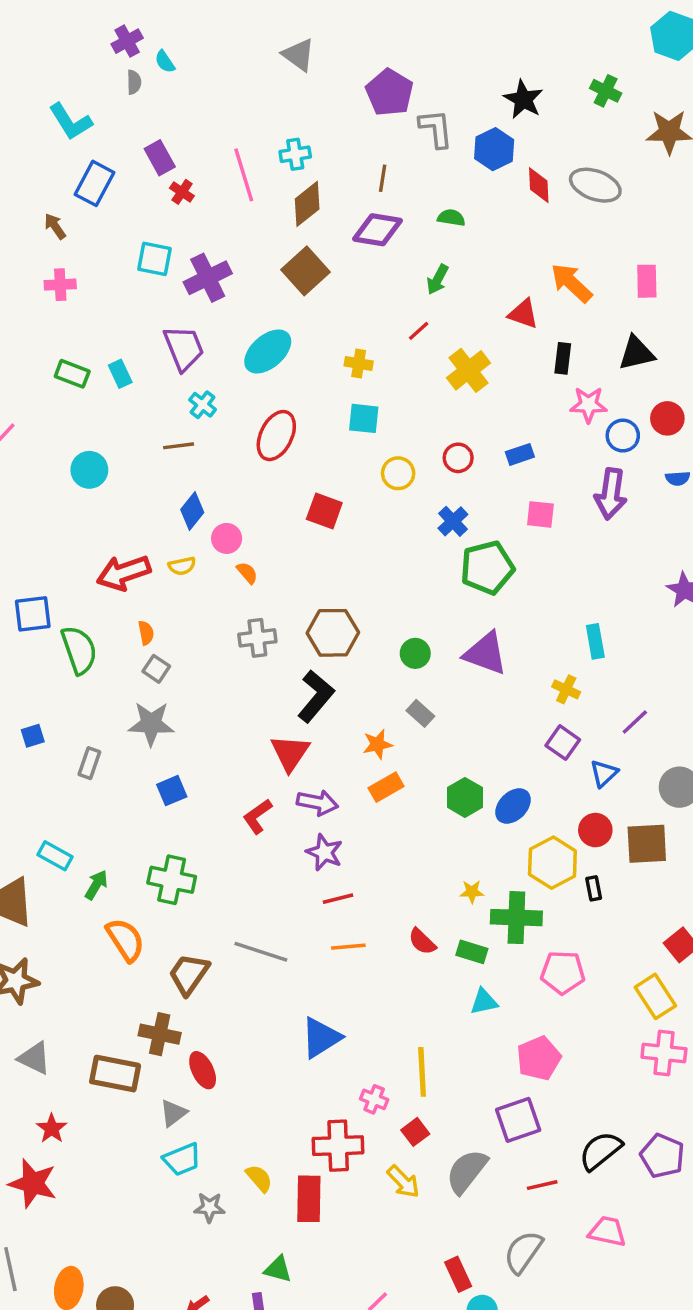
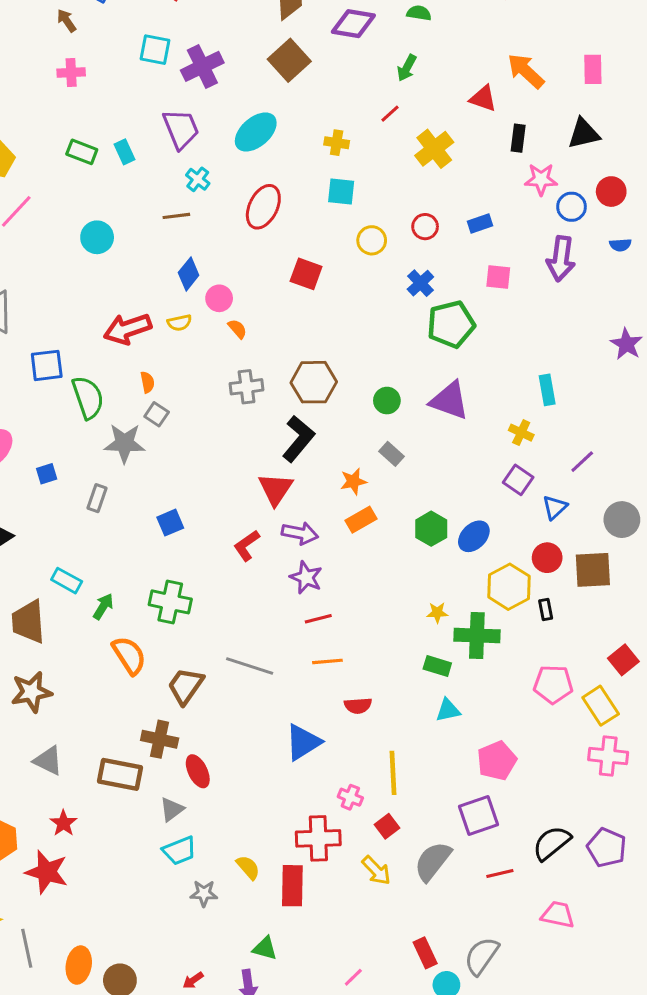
gray star: (151, 724) -> (125, 443), moved
red semicircle: (422, 942) -> (358, 706), moved, turned -48
pink pentagon: (563, 972) -> (553, 684), moved
gray semicircle: (523, 1252) -> (482, 956), moved

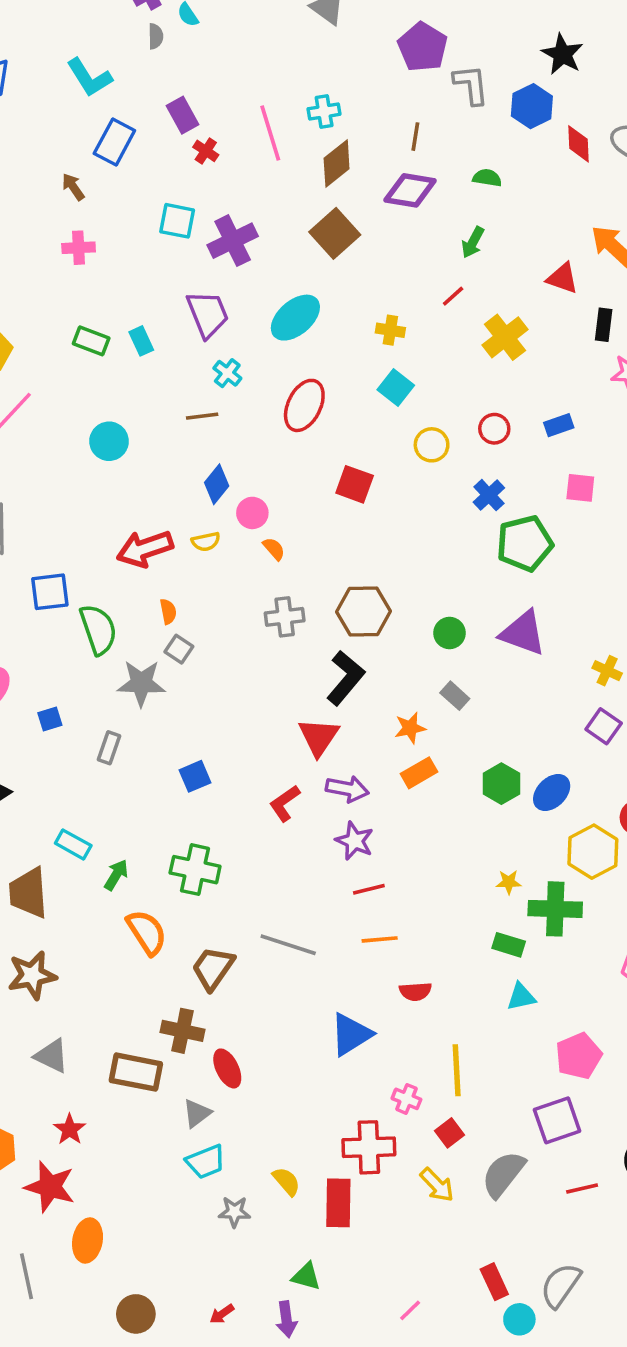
cyan square: (341, 192) -> (396, 387), turned 32
orange ellipse: (79, 965) -> (88, 1240), moved

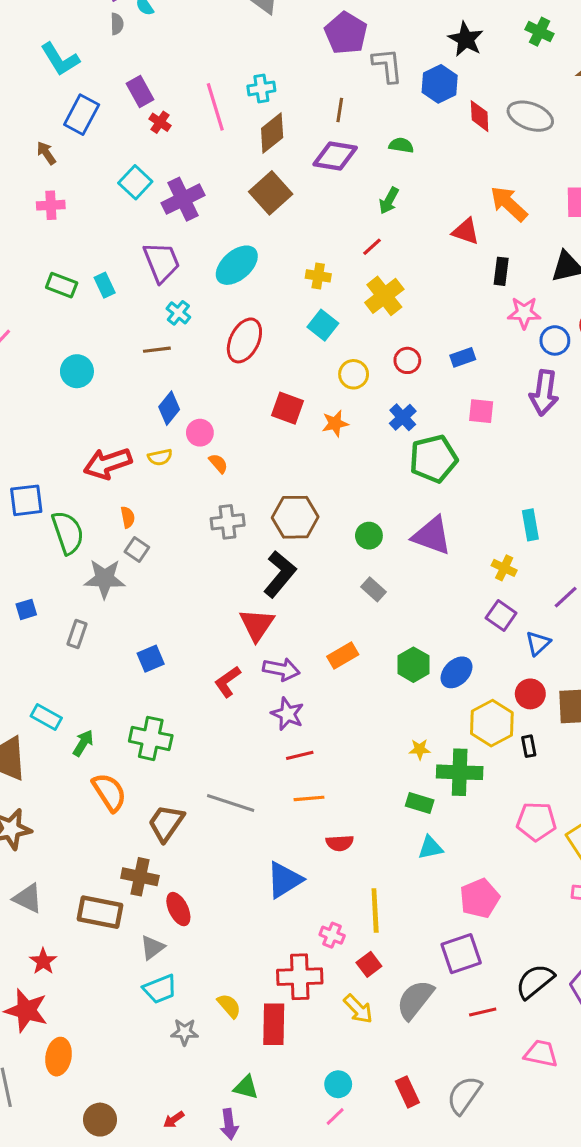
cyan square: (177, 221) -> (135, 182), turned 32
yellow cross: (505, 337) -> (384, 296), moved
orange star: (410, 728) -> (335, 423), moved
cyan circle: (519, 1319) -> (338, 1084), moved

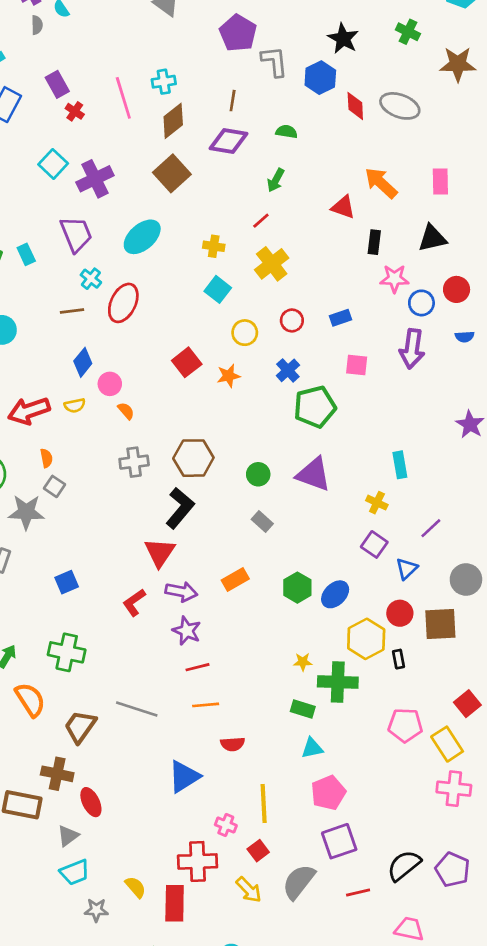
red ellipse: (244, 340) -> (123, 303), moved
red square: (287, 408) -> (187, 362), turned 32
pink pentagon: (480, 898) -> (328, 793), moved

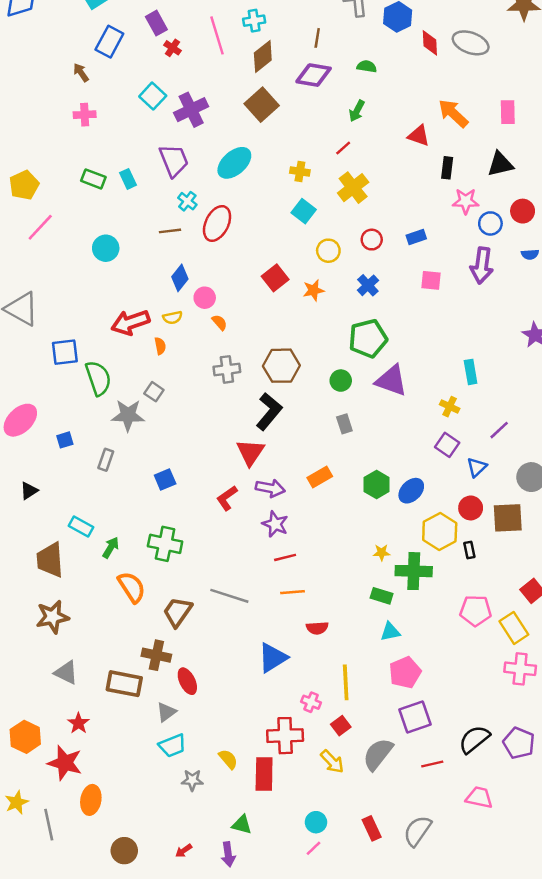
green pentagon: (315, 407) -> (368, 339), moved
orange semicircle: (46, 458) -> (160, 346), moved
gray rectangle: (262, 521) -> (344, 424), turned 30

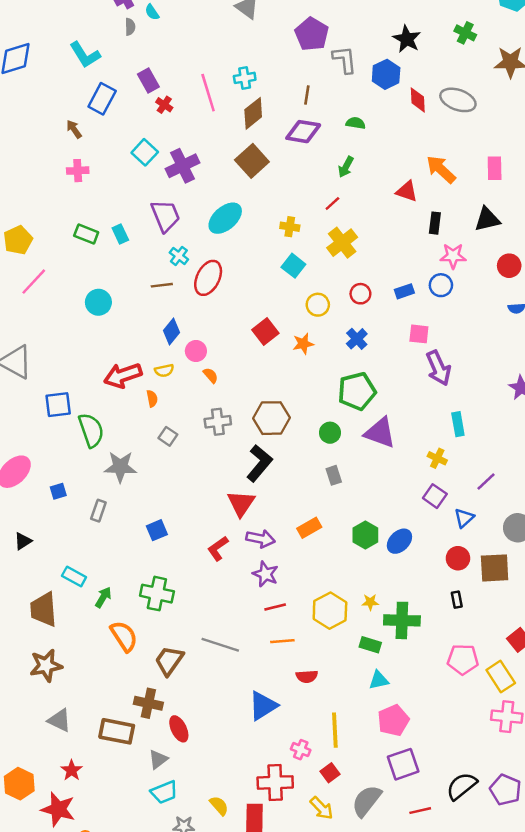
blue circle: (490, 223) -> (441, 285), moved
purple arrow: (482, 266) -> (438, 368), moved, turned -32
gray square: (154, 392) -> (168, 436), moved
yellow hexagon: (440, 531) -> (330, 611), moved

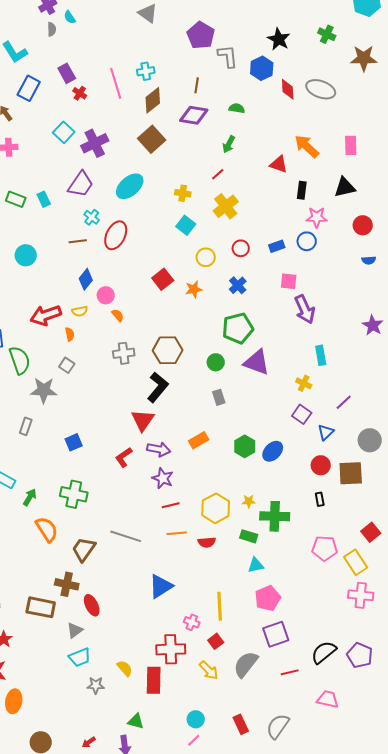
purple trapezoid: (165, 216) -> (81, 184), turned 56
gray square: (168, 436) -> (67, 365), moved
red semicircle: (307, 676) -> (207, 542), moved

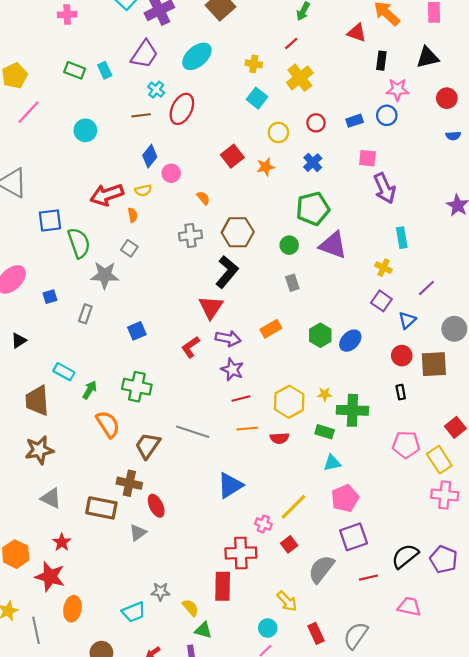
orange semicircle: (118, 315) -> (203, 198), moved
yellow line: (220, 606) -> (293, 507), turned 48
cyan trapezoid: (80, 657) -> (134, 612), moved
yellow semicircle: (125, 668) -> (190, 608), moved
yellow arrow: (209, 670) -> (287, 601), moved

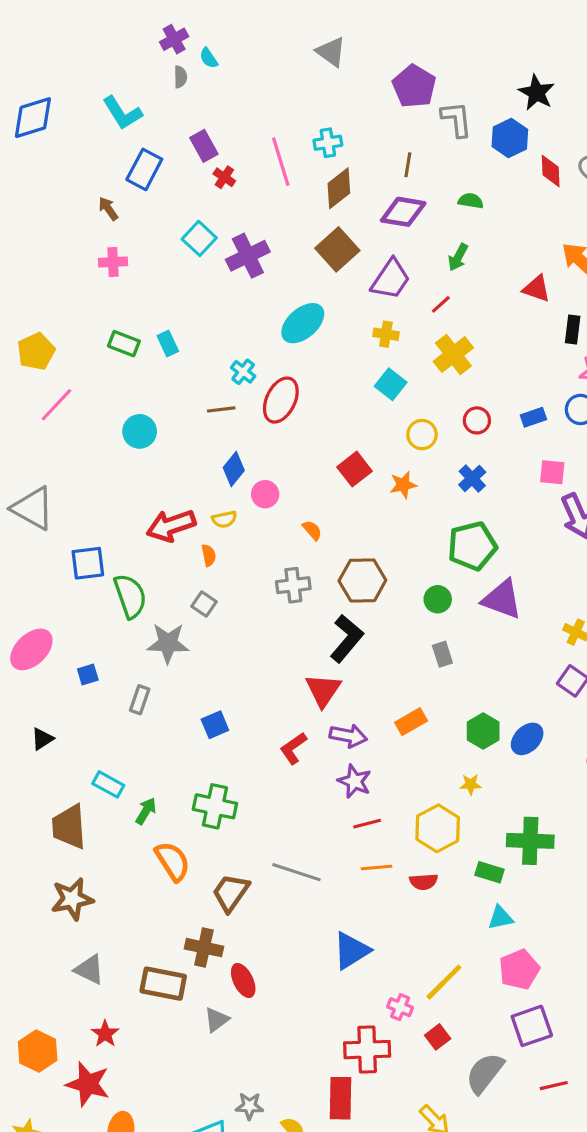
purple trapezoid: (144, 54) -> (391, 279), moved
yellow star: (325, 394) -> (471, 784), moved

